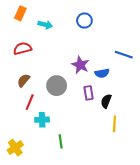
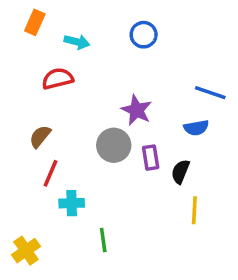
red semicircle: (22, 48) -> (58, 79), moved
blue semicircle: (102, 73) -> (196, 128), moved
gray circle: (57, 86) -> (114, 145), moved

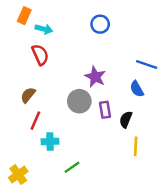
cyan arrow: (77, 42) -> (44, 29), moved
red semicircle: (58, 79) -> (40, 55), turned 80
blue semicircle: (196, 128) -> (137, 89), turned 70
green line: (103, 240) -> (72, 167), turned 63

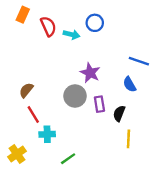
cyan arrow: (44, 29) -> (72, 34), moved
red semicircle: (40, 55) -> (48, 26), moved
red line: (35, 121) -> (33, 115), turned -54
yellow cross: (18, 175) -> (17, 154), moved

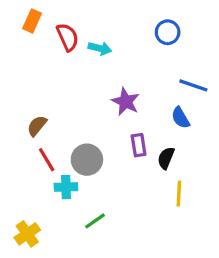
blue circle: (95, 23) -> (168, 32), moved
gray circle: (75, 96) -> (87, 160), moved
yellow cross: (17, 154) -> (27, 234), moved

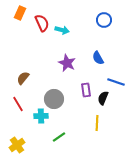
blue line: (193, 85) -> (116, 82), moved
purple star: (126, 102) -> (67, 63), moved
blue semicircle: (180, 118) -> (98, 58), moved
red line: (47, 160) -> (18, 104), moved
yellow line: (179, 194) -> (97, 123), moved

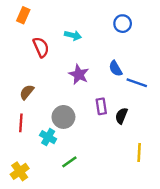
red semicircle: (42, 23) -> (41, 47), moved
blue line: (116, 82) -> (137, 83), moved
red line: (18, 104) -> (21, 123), turned 35
cyan cross: (41, 116) -> (48, 137), turned 32
yellow line: (97, 123) -> (139, 152), moved

